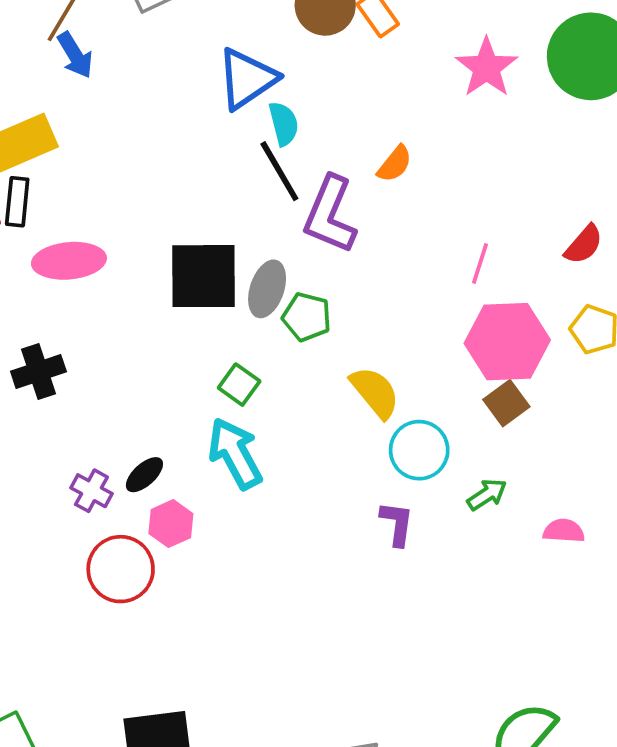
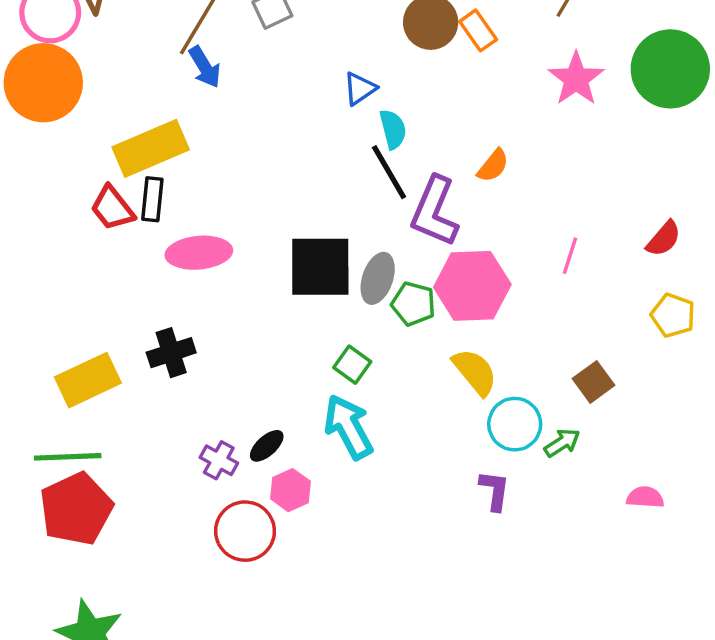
blue triangle: (247, 79) -> (360, 89), size x0.6
pink hexagon: (507, 342) -> (472, 286), moved
green arrow: (487, 495) -> (562, 443), moved

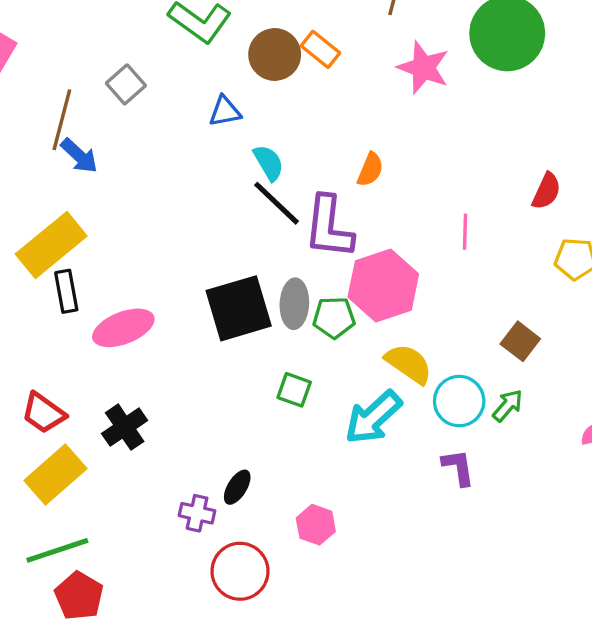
blue triangle: (360, 89) -> (225, 111), moved, turned 40
red trapezoid: (112, 208) -> (44, 413), moved
cyan arrow: (349, 427) -> (373, 417), moved, turned -88
pink hexagon: (290, 490) -> (316, 525), moved
red pentagon: (76, 509) -> (79, 596), size x0.7

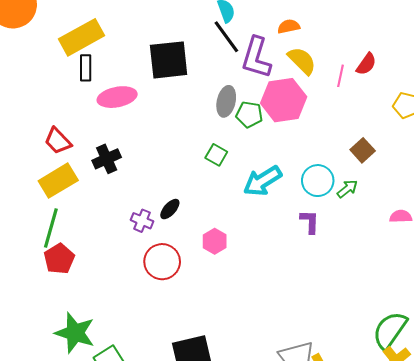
orange semicircle: (370, 170) -> (289, 26), turned -135
red semicircle: (546, 191) -> (366, 64), moved
black square: (239, 308) -> (169, 60), moved
yellow semicircle: (409, 364) -> (302, 61), moved
green line: (57, 550) -> (51, 228), turned -66

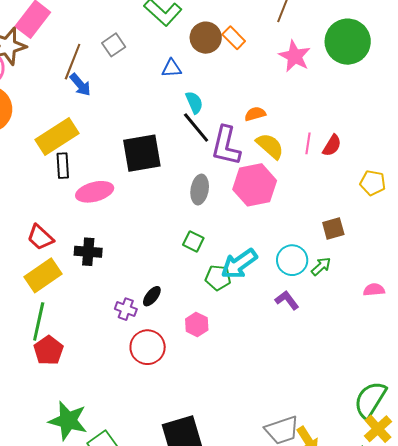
pink line: (340, 76) -> (308, 143), moved
green pentagon: (249, 114) -> (218, 278), moved
brown square: (363, 150) -> (333, 228), turned 30
black cross: (107, 159) -> (88, 252), turned 32
purple L-shape: (310, 222) -> (287, 300), turned -35

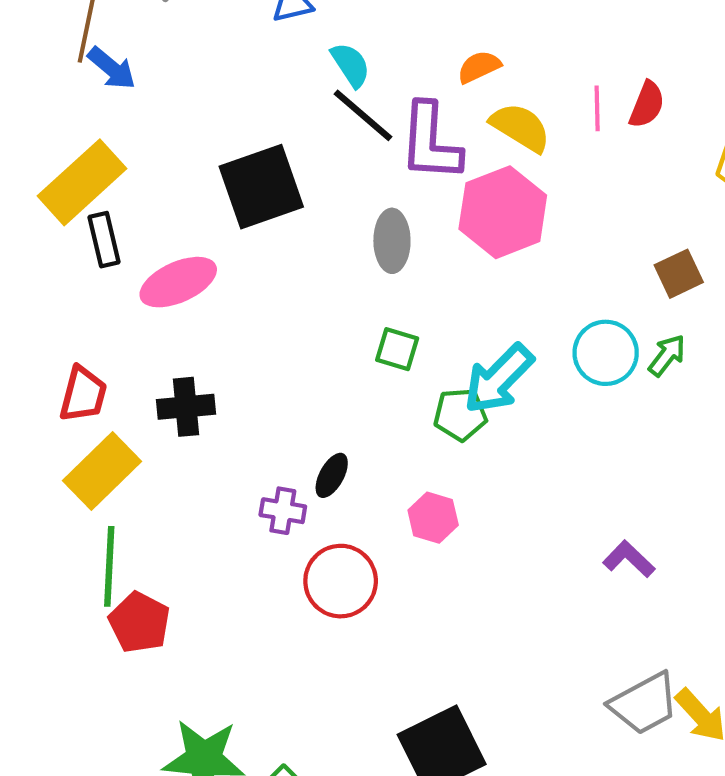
red trapezoid: (40, 237) -> (83, 394), turned -108
purple L-shape: (287, 300) -> (629, 559), moved

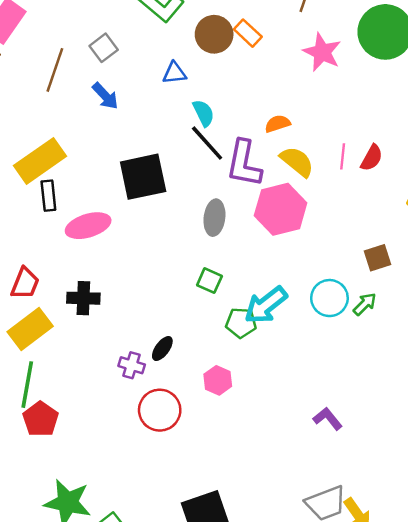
blue arrow: (112, 68) -> (105, 96), moved

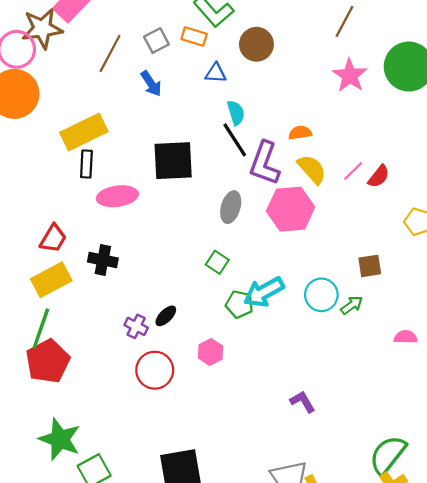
orange rectangle: (248, 33) -> (194, 37), moved, turned -35
pink line: (343, 156) -> (353, 171), turned 30
red pentagon: (41, 419) -> (48, 361), size x1.4

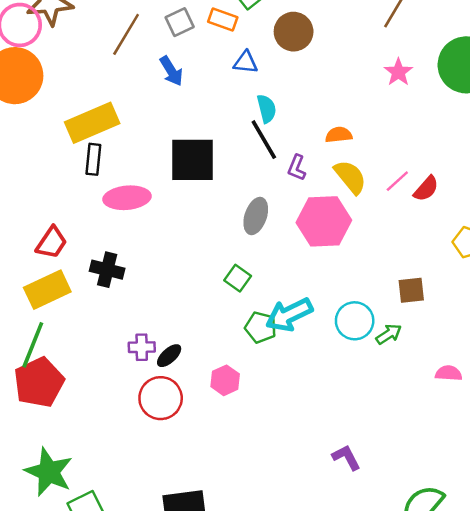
pink star: (350, 76) -> (398, 72), size x0.7
purple L-shape: (265, 163) -> (297, 168), size x0.5
black ellipse: (166, 316) -> (169, 356), moved
purple cross: (136, 326) -> (142, 347), turned -30
purple L-shape: (303, 402) -> (346, 457), moved

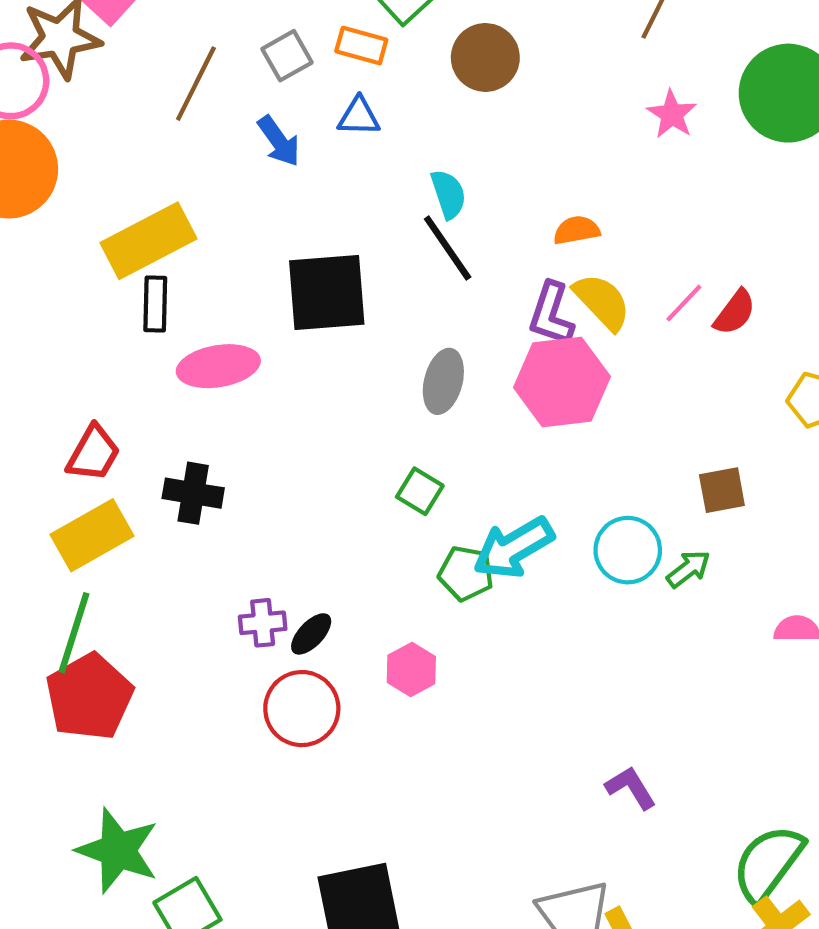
blue triangle: (246, 62) -> (359, 116), moved
purple L-shape: (297, 168) -> (551, 314), moved, size x1.4

